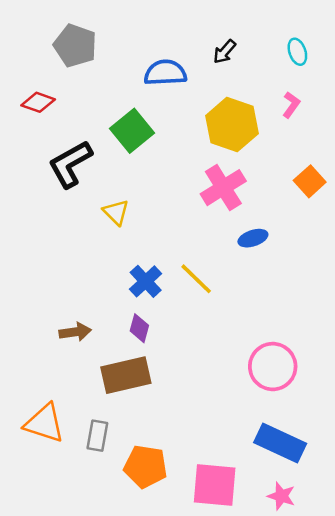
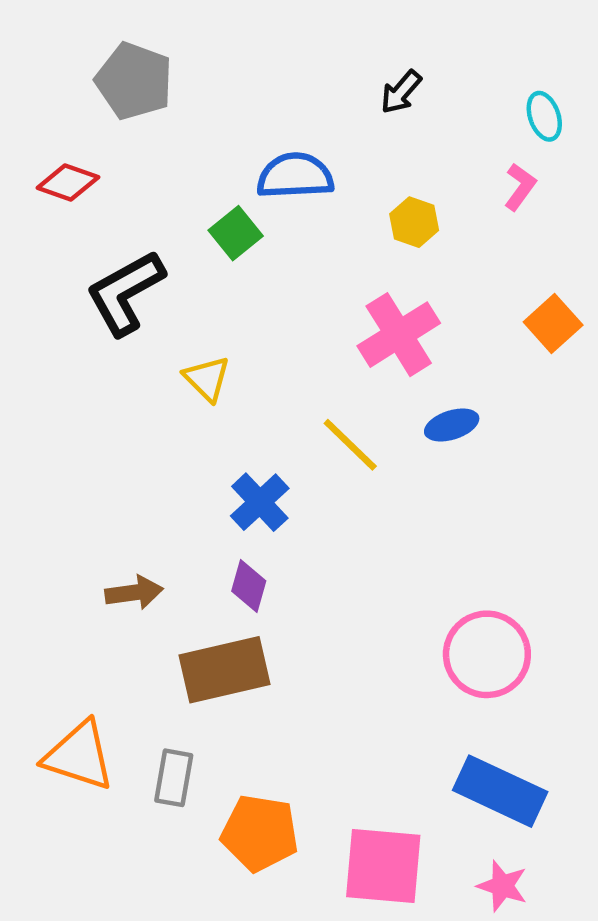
cyan ellipse: (297, 52) -> (544, 116), moved
blue semicircle: (165, 73) -> (295, 176), moved
yellow hexagon: (232, 125) -> (414, 222), size x0.5
green square: (132, 131) -> (236, 233), size x0.7
yellow line: (196, 279) -> (350, 445), moved

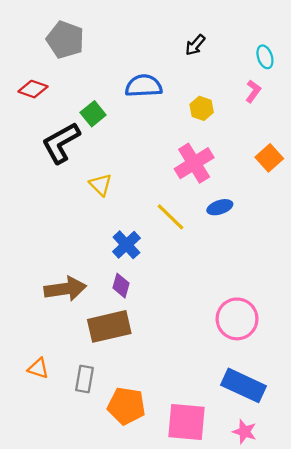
green square: (236, 233) -> (93, 114), moved
brown arrow: (134, 593) -> (65, 289), size x1.5
orange triangle: (79, 756) -> (38, 368), size x0.6

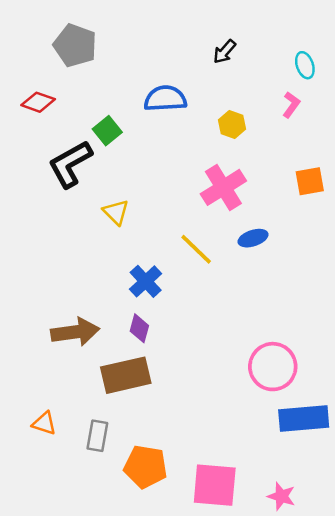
orange square: (269, 158) -> (310, 181), turned 32
blue rectangle: (243, 385) -> (304, 418), moved, turned -30

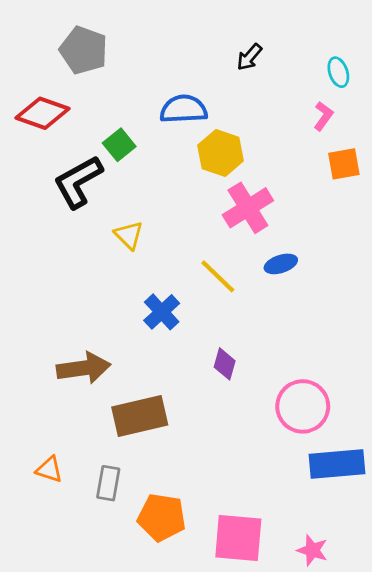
red diamond: (38, 102) -> (42, 113), size x1.4
yellow hexagon: (232, 124) -> (221, 153), moved, size x1.5
orange square: (310, 181) -> (344, 164), moved
purple diamond: (139, 328) -> (225, 364), moved

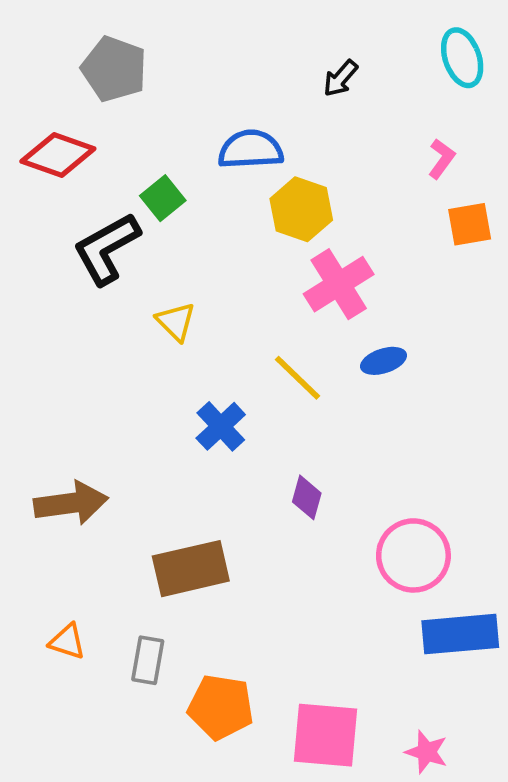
cyan ellipse: (338, 72) -> (462, 58), moved, size x1.4
brown arrow: (84, 368) -> (71, 503), moved

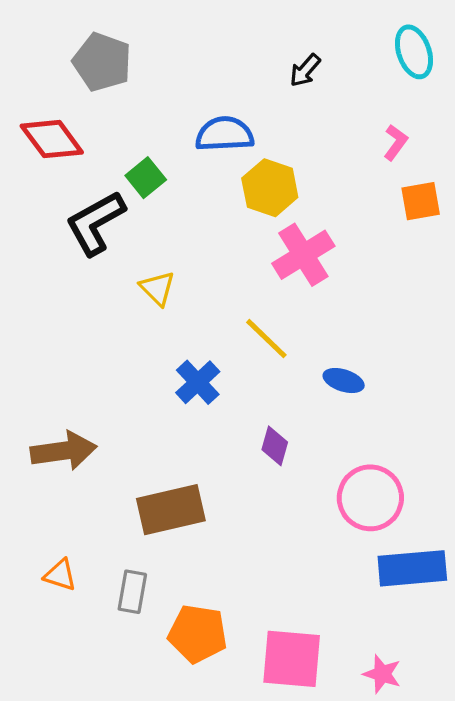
red diamond: (58, 155) -> (52, 139), turned 34
blue ellipse: (384, 361) -> (344, 381), moved, turned 36

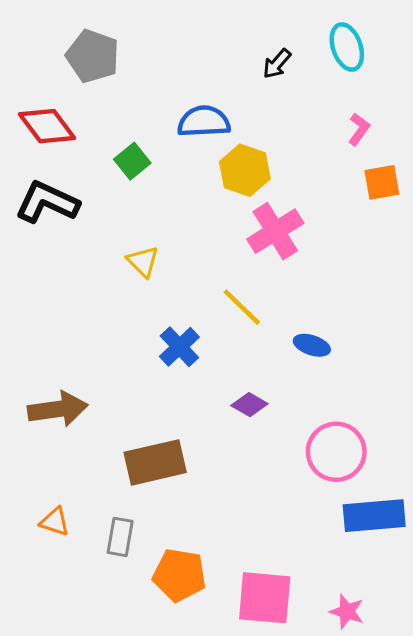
cyan ellipse: (414, 52) -> (347, 47), moved
black L-shape: (95, 223) -> (47, 202), moved, turned 54
purple diamond: (275, 446) -> (249, 405), turned -76

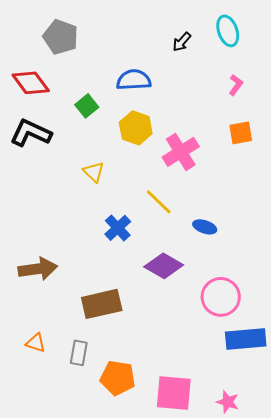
yellow hexagon: (245, 170) -> (136, 128), moved
orange square: (382, 182) -> (241, 133), moved
purple diamond: (249, 405) -> (164, 266), size x1.6

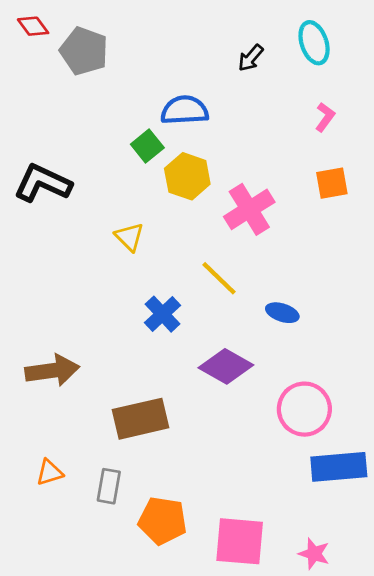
red diamond: (31, 83) -> (33, 26), moved, size x0.6
green square: (87, 106) -> (147, 146), moved
orange triangle: (36, 343) -> (50, 472), turned -35

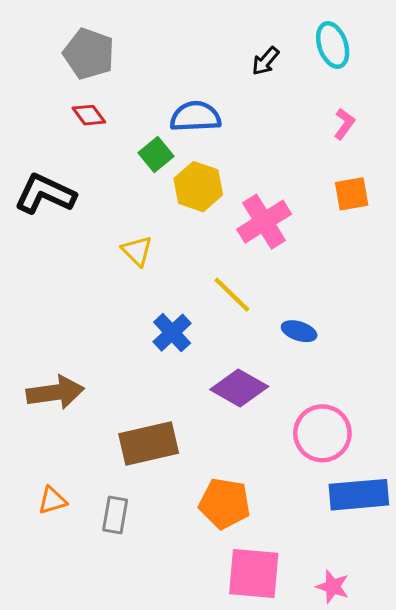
red diamond: (33, 26) -> (89, 115), moved
orange pentagon: (163, 521) -> (225, 503), moved

